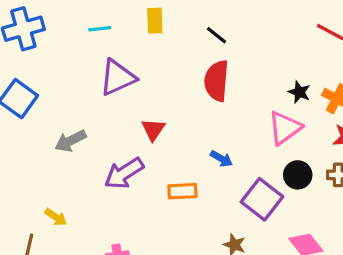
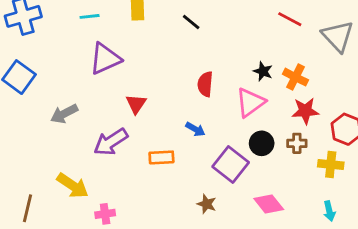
red semicircle: (217, 81) -> (205, 84), moved, size x0.7
yellow arrow: (56, 217) -> (73, 186), moved, size x1.6

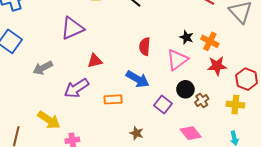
red triangle: (136, 104) -> (95, 61), turned 42
blue arrow: (195, 129) -> (138, 79), size x1.6
brown cross: (297, 143) -> (202, 101), moved, turned -32
purple square: (231, 164) -> (163, 105), size x0.7
brown star: (207, 204) -> (137, 133), moved

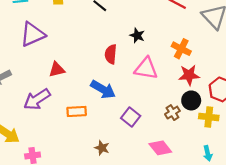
black star: (186, 37) -> (137, 35), moved
pink triangle: (177, 60) -> (146, 69), turned 45
black circle: (185, 89) -> (191, 100), moved

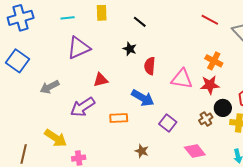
black star: (137, 35) -> (130, 49), moved
red star: (189, 75) -> (210, 85), moved

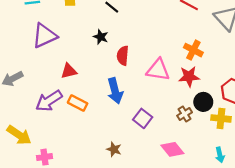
blue arrow: (143, 98) -> (115, 91), turned 45
orange rectangle: (119, 118) -> (78, 103), moved, turned 30

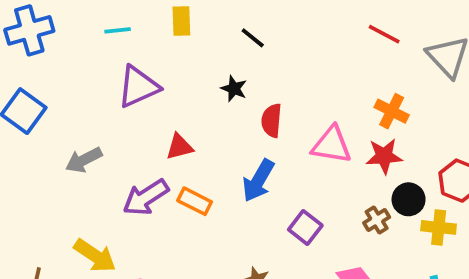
blue arrow: (115, 91) -> (258, 181), turned 45

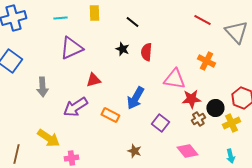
red semicircle: (271, 120) -> (146, 52), moved
red star: (384, 156) -> (191, 99), moved
gray arrow: (84, 160) -> (42, 87), turned -66
orange rectangle: (195, 201) -> (110, 115), moved
yellow cross: (439, 227) -> (231, 123), turned -30

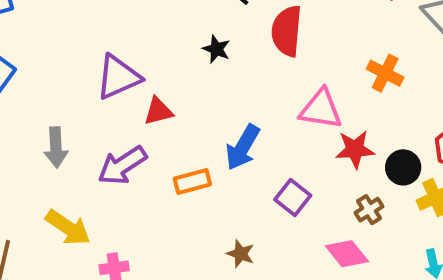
purple triangle: (71, 48) -> (118, 77), moved
red semicircle: (146, 52) -> (287, 31), moved, size x1.4
gray arrow: (42, 87) -> (56, 147), moved
orange rectangle: (110, 115) -> (192, 181), turned -42
brown cross: (198, 119) -> (369, 210), moved

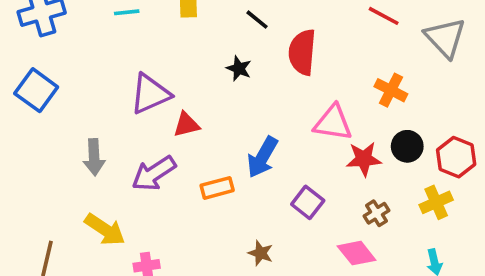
black circle: (403, 167) -> (407, 146), moved

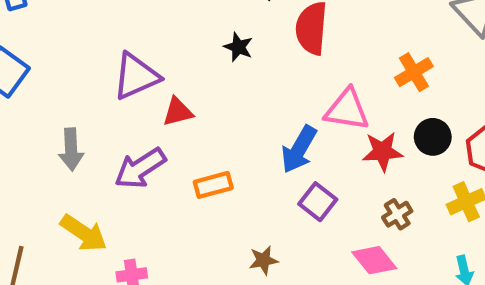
orange cross: (391, 90) -> (414, 72), turned 32
blue arrow: (262, 157) -> (299, 149), moved
brown star: (261, 253) -> (263, 260), turned -30

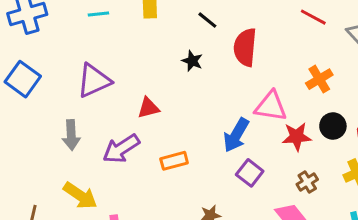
purple triangle: (136, 76) -> (94, 81), moved

